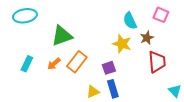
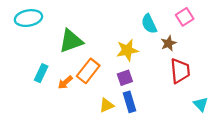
pink square: (161, 15) -> (185, 17), turned 35
yellow star: (122, 44) -> (127, 50), moved, turned -30
cyan rectangle: (27, 64) -> (41, 73), moved
orange arrow: (54, 64) -> (65, 82), moved

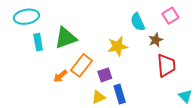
cyan rectangle: (41, 73) -> (38, 42), moved, turned -35
purple square: (125, 78) -> (105, 75), moved

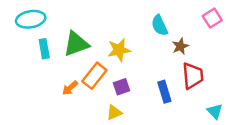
pink square: (170, 16) -> (212, 18), moved
yellow star: (118, 46) -> (119, 50), moved
blue rectangle: (120, 94) -> (164, 92), moved

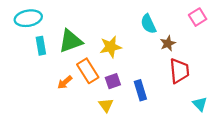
orange rectangle: (94, 76) -> (88, 71), turned -70
blue rectangle: (164, 92) -> (140, 90), moved
yellow triangle: (114, 113) -> (106, 105), turned -42

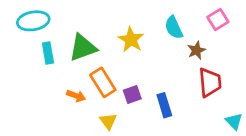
pink square: (198, 17) -> (218, 20), moved
yellow star: (111, 47) -> (131, 40), moved, turned -30
orange arrow: (65, 82) -> (76, 96), turned -119
yellow triangle: (106, 105) -> (108, 121), moved

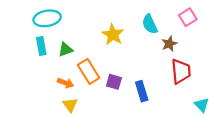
cyan ellipse: (33, 21) -> (47, 18), moved
green triangle: (83, 48) -> (66, 50), moved, size x0.6
purple square: (132, 94) -> (114, 82), turned 35
yellow triangle: (108, 121) -> (70, 105), moved

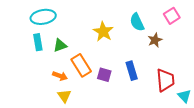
red trapezoid: (181, 71) -> (165, 80), moved
blue rectangle: (142, 91) -> (132, 71), moved

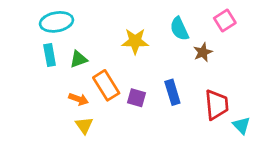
yellow star: (103, 32) -> (135, 41), turned -30

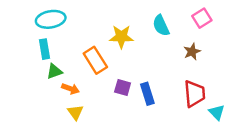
brown star: (203, 52) -> (192, 52), moved
green triangle: (79, 59) -> (54, 71), moved
orange rectangle: (106, 85) -> (95, 60), moved
blue rectangle: (172, 92) -> (147, 94), moved

